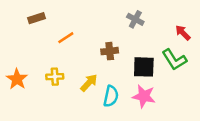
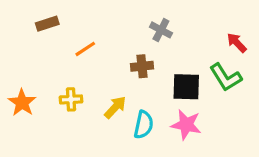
gray cross: (135, 19) -> (161, 30), moved

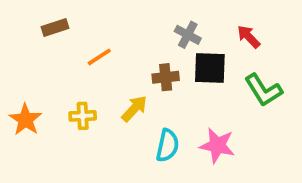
red arrow: (237, 43) -> (249, 37), moved
black square: (186, 87) -> (210, 68), moved
yellow arrow: (115, 107) -> (134, 109), moved

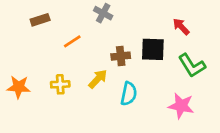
gray cross: (188, 35) -> (103, 13), moved
orange star: (25, 120) -> (19, 87), turned -30
cyan semicircle: (167, 145) -> (129, 94), moved
pink star: (217, 145) -> (181, 106), moved

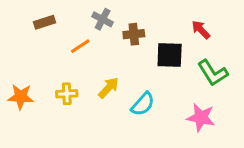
gray cross: (103, 13) -> (103, 19), moved
brown cross: (121, 56) -> (134, 34), moved
cyan semicircle: (129, 94) -> (143, 104), turned 30

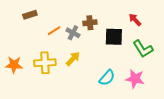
gray cross: (103, 19) -> (73, 33), moved
yellow cross: (67, 94) -> (45, 63), size x1.5
cyan semicircle: (143, 104) -> (107, 78), moved

